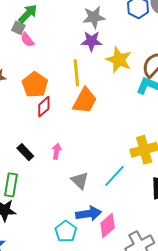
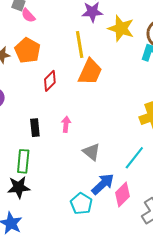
orange pentagon: (35, 85) -> (28, 50), moved
black rectangle: (25, 152) -> (35, 128), turned 42
cyan line: (114, 176) -> (134, 158), moved
blue arrow: (89, 214) -> (103, 184), turned -30

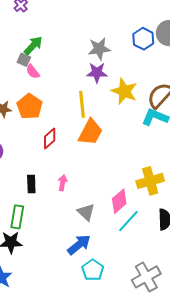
blue arrow: (103, 184) -> (79, 245), moved
pink diamond: (123, 194) -> (119, 201), moved
cyan pentagon: (81, 204) -> (93, 270), moved

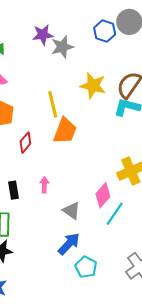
purple star: (97, 73) -> (43, 35), moved

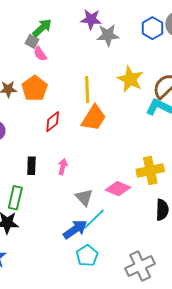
pink diamond: (103, 195) -> (118, 189), turned 60
cyan line: (115, 214) -> (94, 219), moved

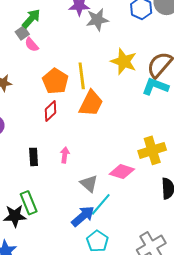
gray square: (32, 41) -> (22, 33), turned 32
orange pentagon: (35, 88) -> (55, 81), moved
green rectangle: (15, 198) -> (29, 203), moved, turned -30

